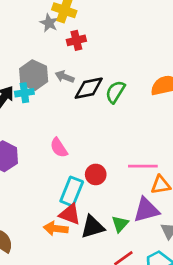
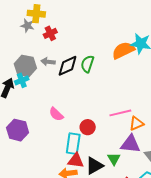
purple triangle: (146, 210) -> (130, 144), turned 35

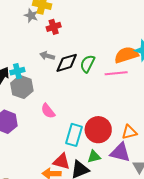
gray hexagon: (25, 66) -> (22, 87), moved
pink line: (120, 113) -> (116, 73), moved
red circle: (88, 127) -> (98, 130), moved, size x1.6
cyan rectangle: (73, 144) -> (74, 135), moved
green triangle: (114, 159) -> (94, 157), moved, turned 40

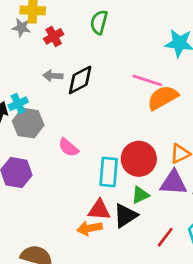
orange semicircle: (126, 55) -> (163, 98), moved
green semicircle: (87, 64) -> (99, 22), moved
pink line: (116, 73) -> (147, 80), turned 35

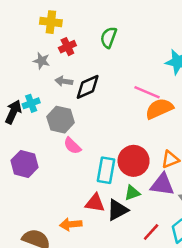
gray star: (21, 28) -> (42, 61), moved
gray hexagon: (28, 123) -> (61, 120), moved
orange arrow: (90, 228) -> (71, 224), moved

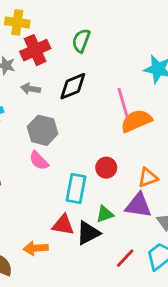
red cross: (67, 47) -> (35, 50), size x1.5
black diamond: (88, 87) -> (73, 86), moved
pink line: (147, 92) -> (123, 102), turned 50
gray hexagon: (61, 120) -> (43, 130), moved
red circle: (134, 161) -> (106, 168), moved, size x0.6

